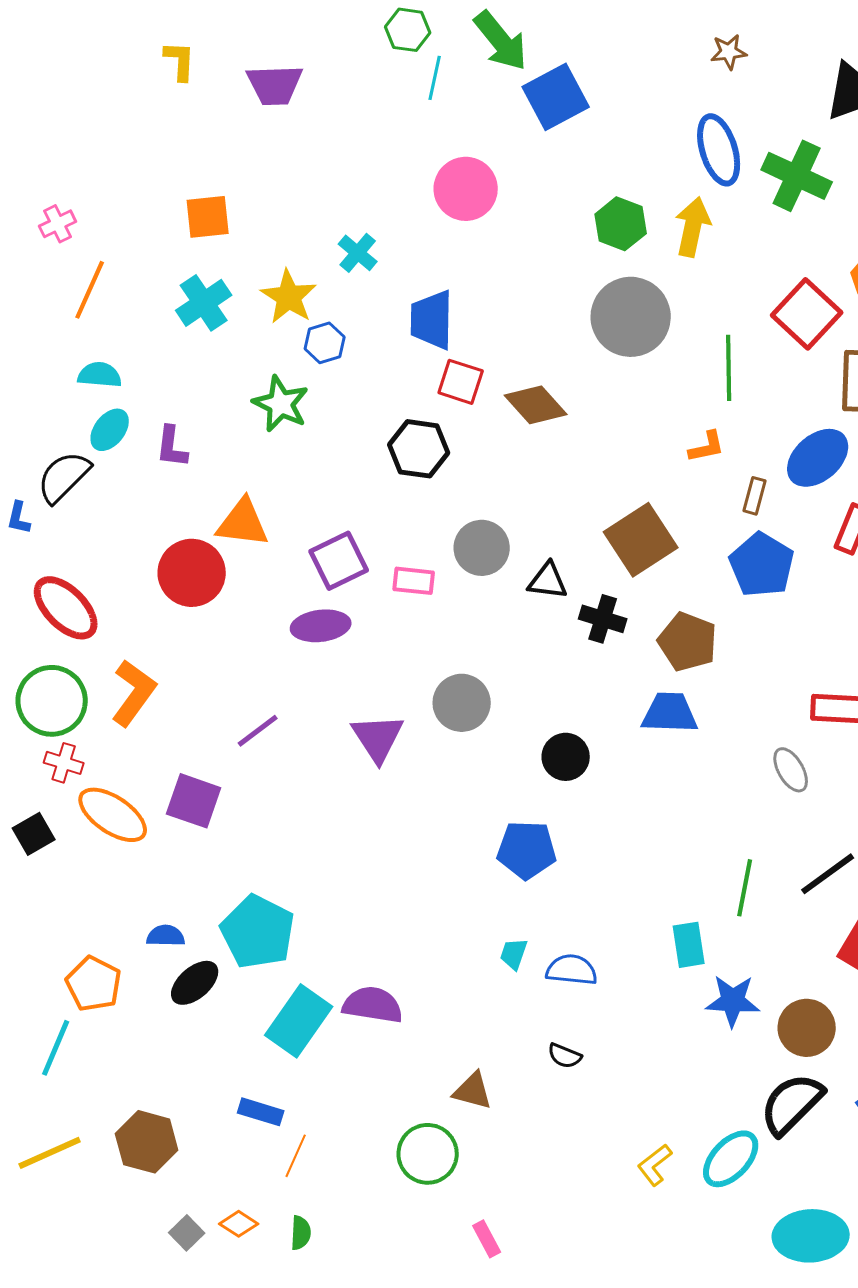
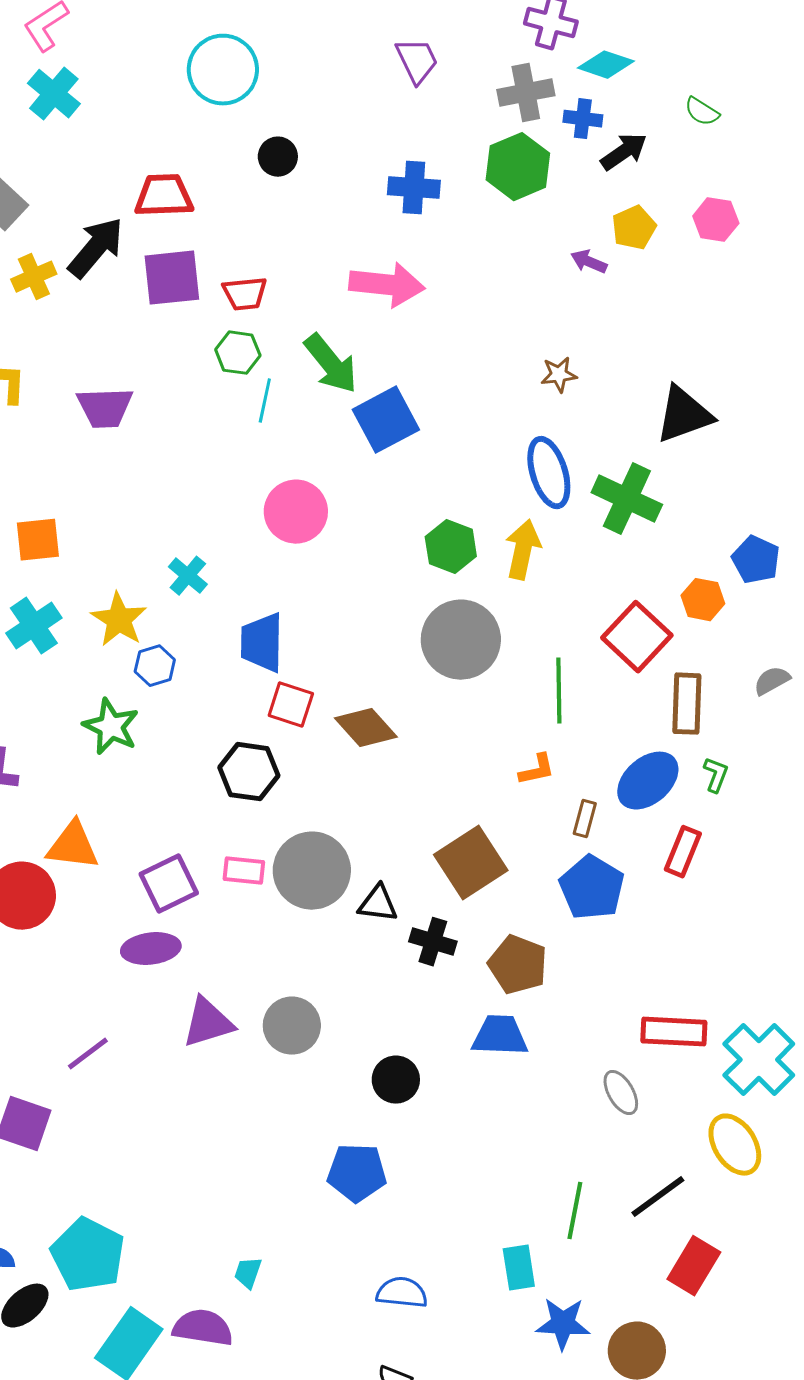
gray circle: (482, 548) -> (312, 871), size x1.4
pink rectangle: (414, 581) -> (244, 871), moved
purple triangle: (378, 738) -> (208, 1023), moved, turned 46
cyan trapezoid: (514, 954) -> (248, 1273), moved

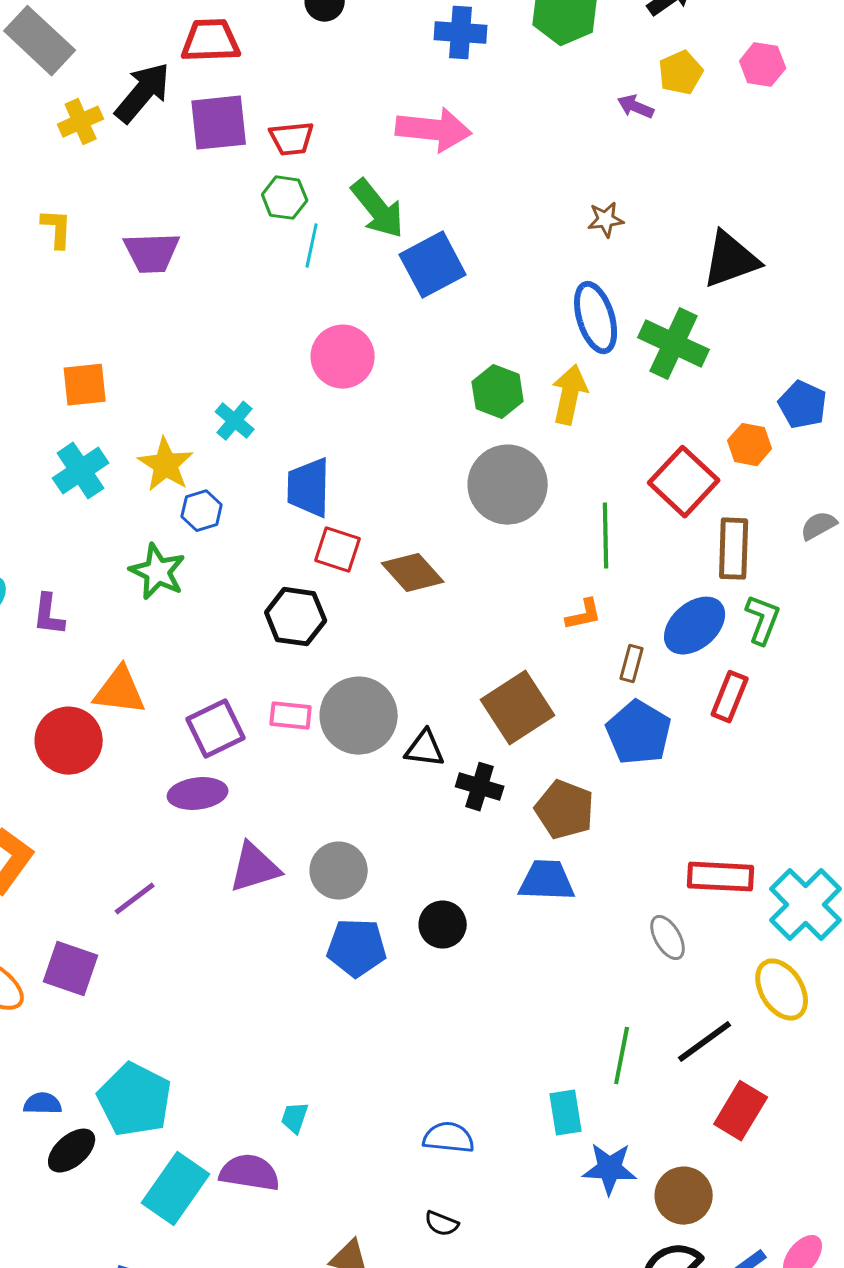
green L-shape: (716, 775) -> (763, 620), size x1.4
blue pentagon: (357, 1173) -> (357, 948), moved

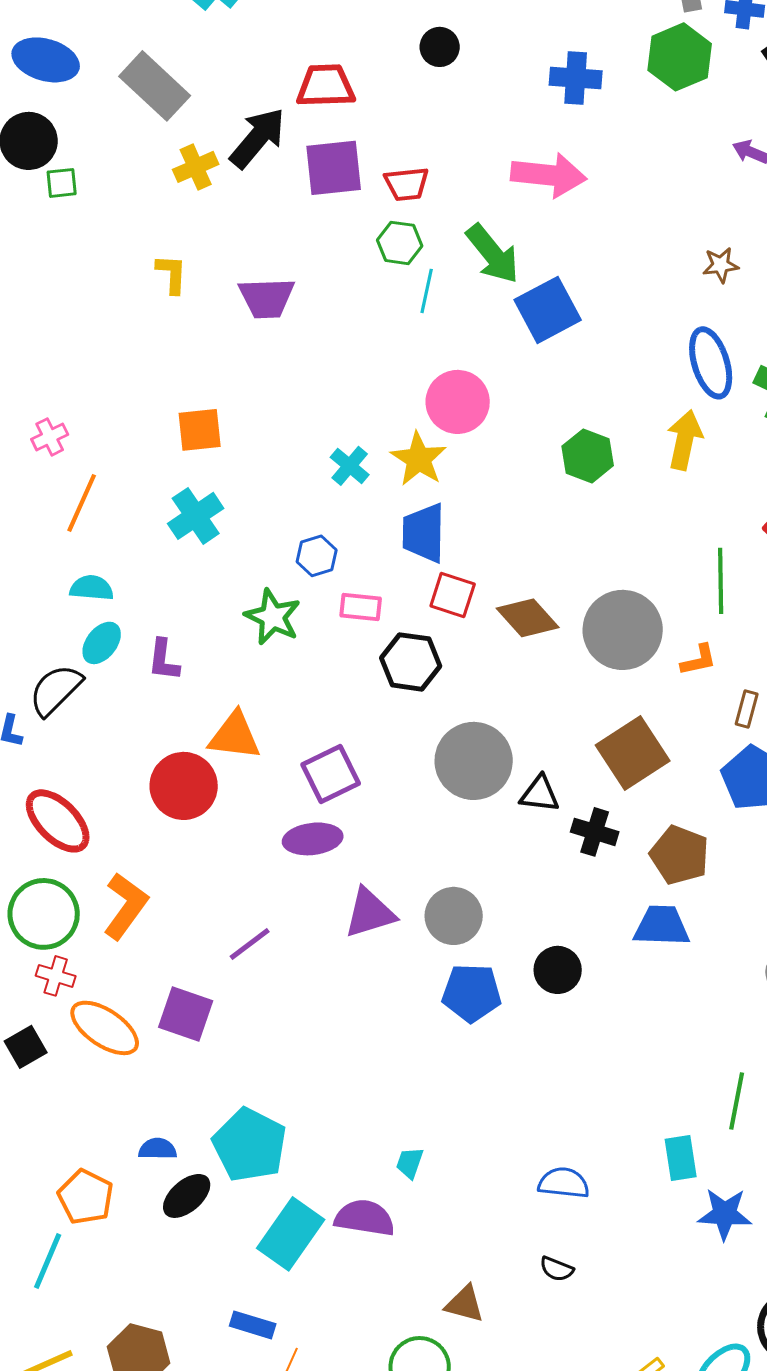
green hexagon: (498, 392) -> (588, 456), moved
yellow star: (166, 465) -> (419, 459), moved
gray circle: (508, 485) -> (623, 630), moved
pink rectangle: (291, 716) -> (361, 607), moved

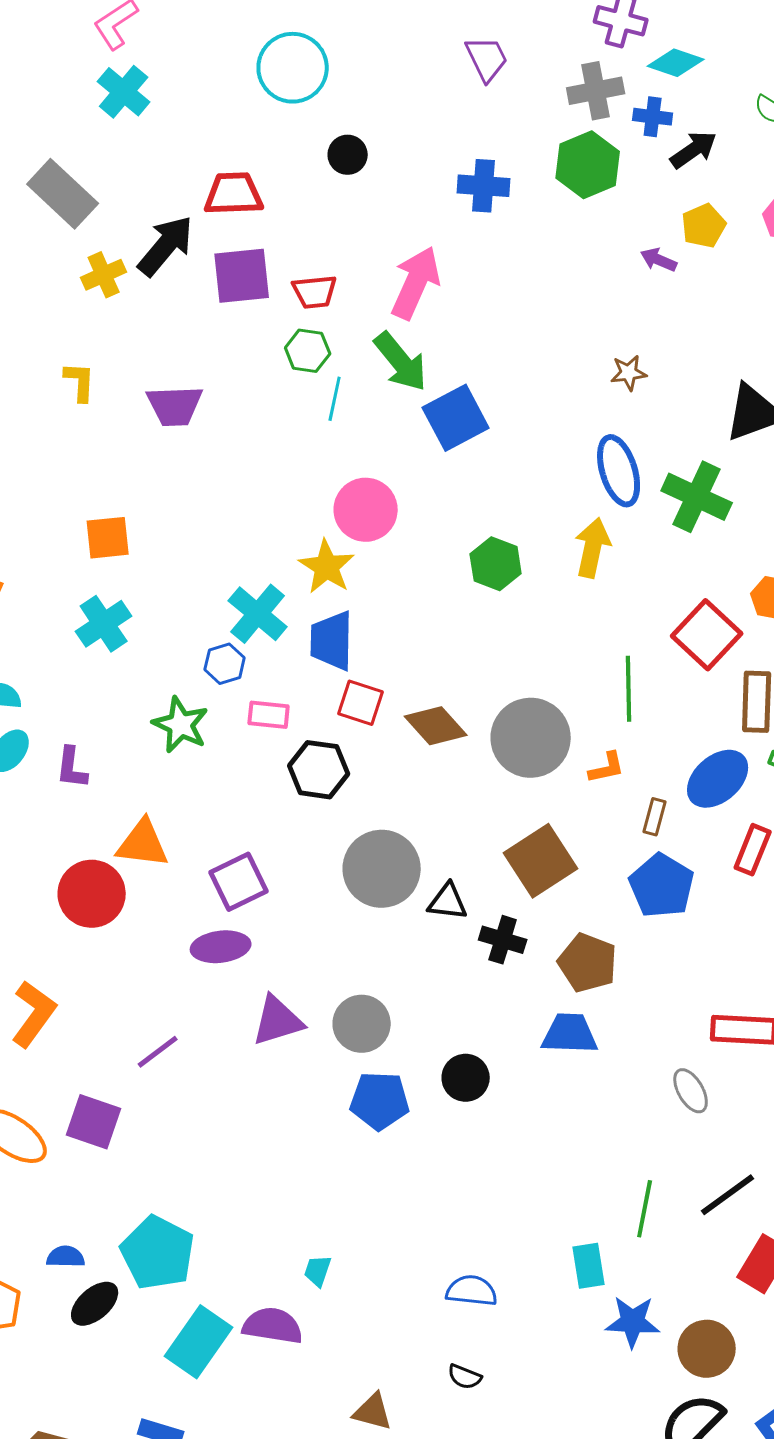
pink arrow: (549, 175) -> (416, 283), moved, turned -72
cyan cross: (350, 466) -> (258, 614), moved, size x1.5

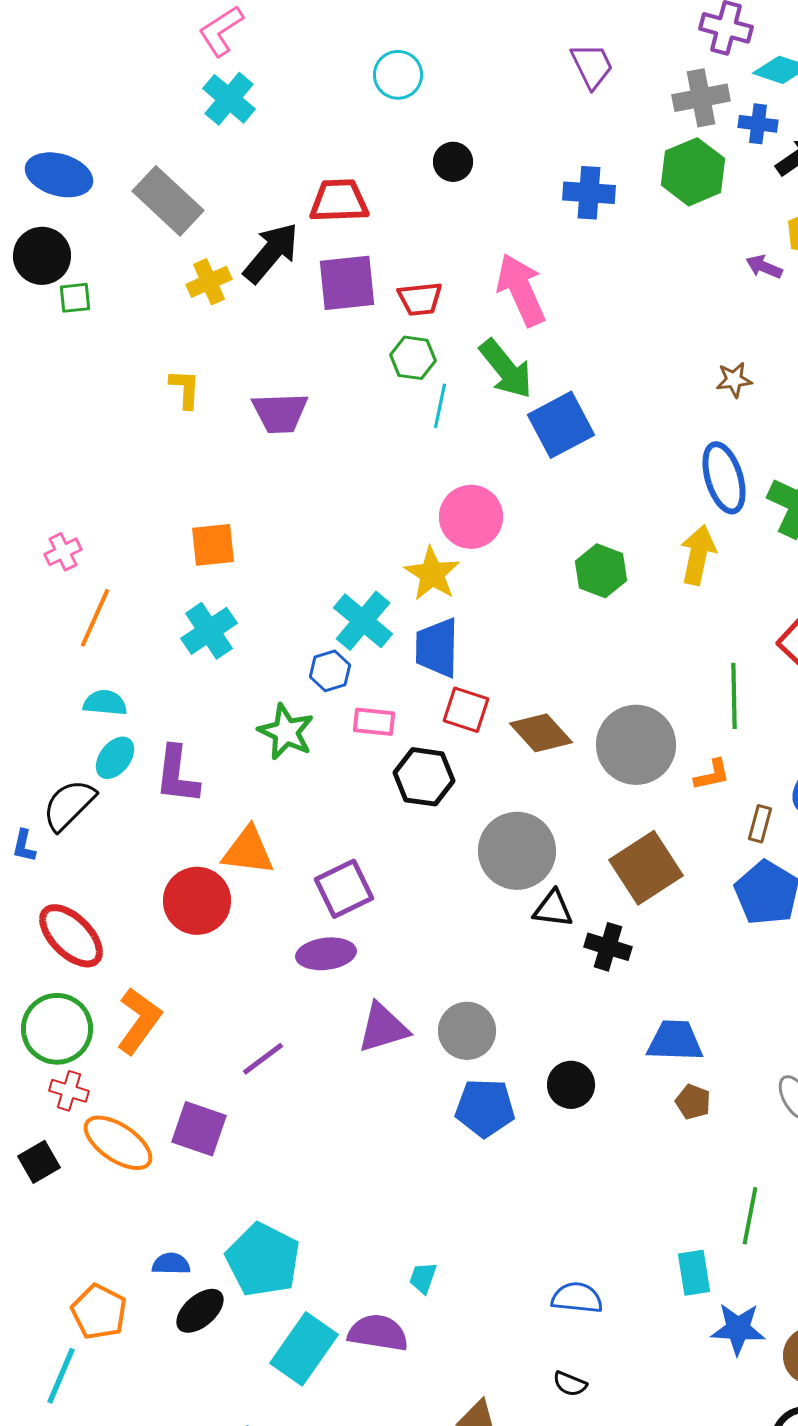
cyan circle: (293, 68) -> (398, 75), size x0.7
pink arrow: (416, 283) -> (521, 290), turned -48
purple L-shape: (72, 768) -> (177, 775), size x1.4
gray circle: (382, 869) -> (517, 851), moved
brown pentagon: (588, 963) -> (693, 1102), moved, size x0.6

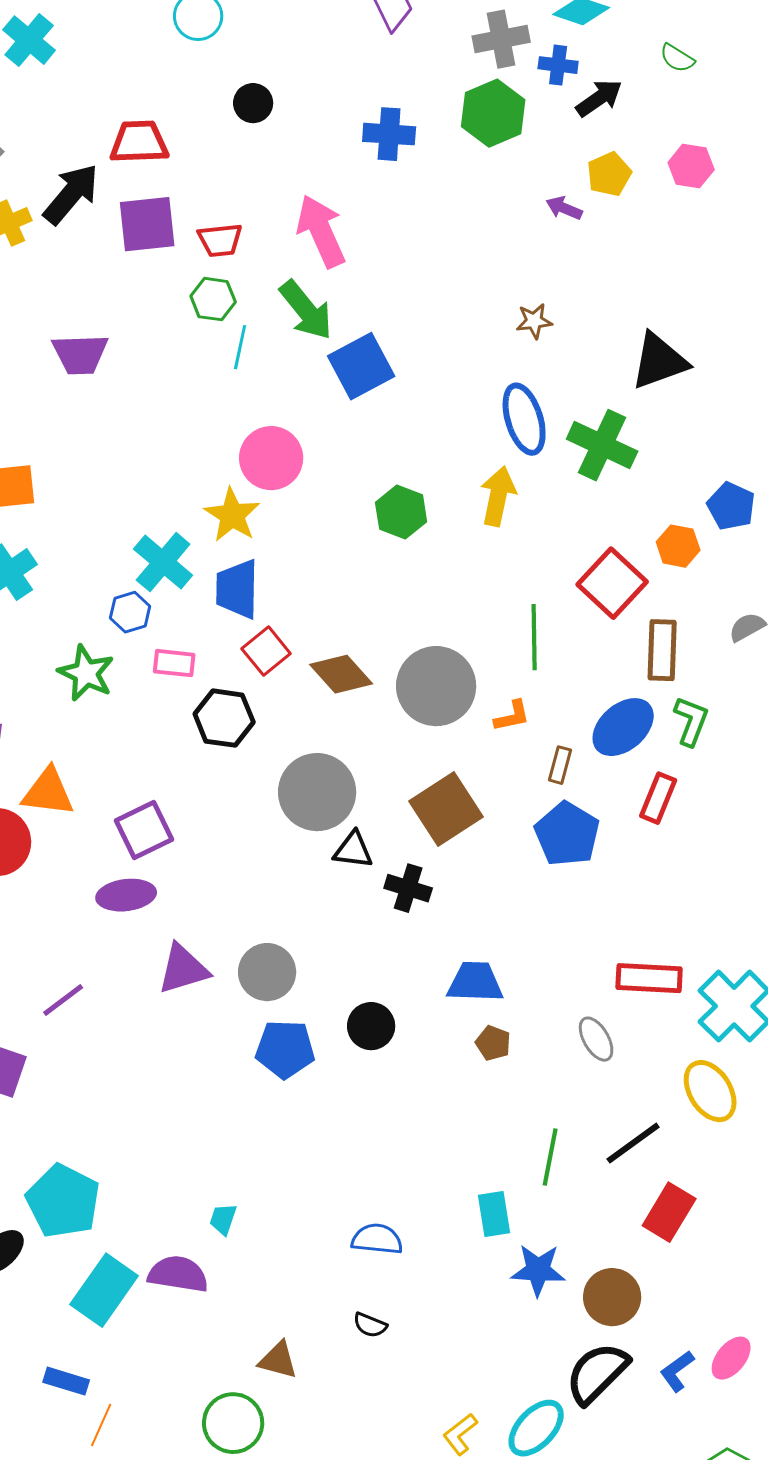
red square: (466, 710) -> (266, 651), turned 33

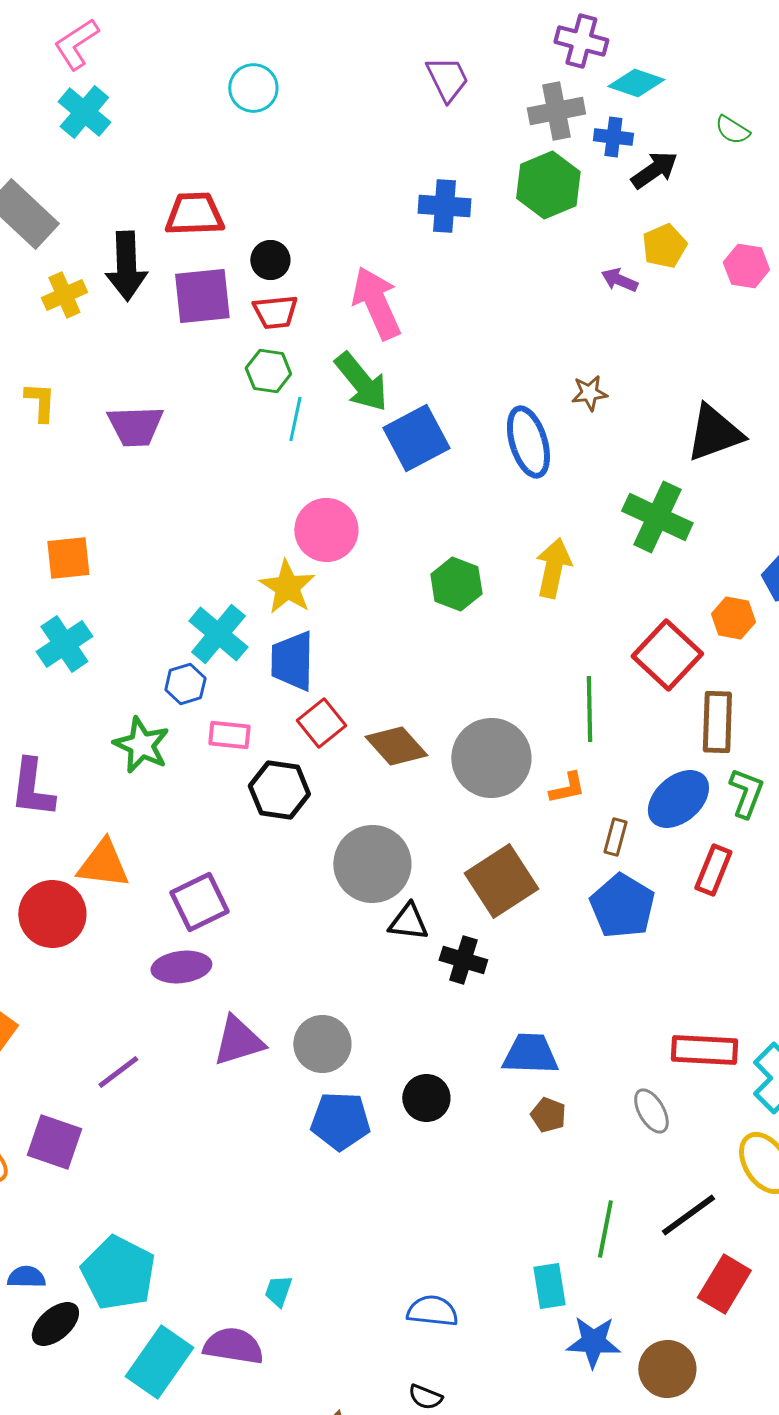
black circle: (253, 103) -> (270, 260), moved
pink hexagon: (691, 166) -> (746, 266), moved
black arrow: (71, 194) -> (126, 266), turned 138
blue ellipse: (524, 419) -> (528, 442), moved

